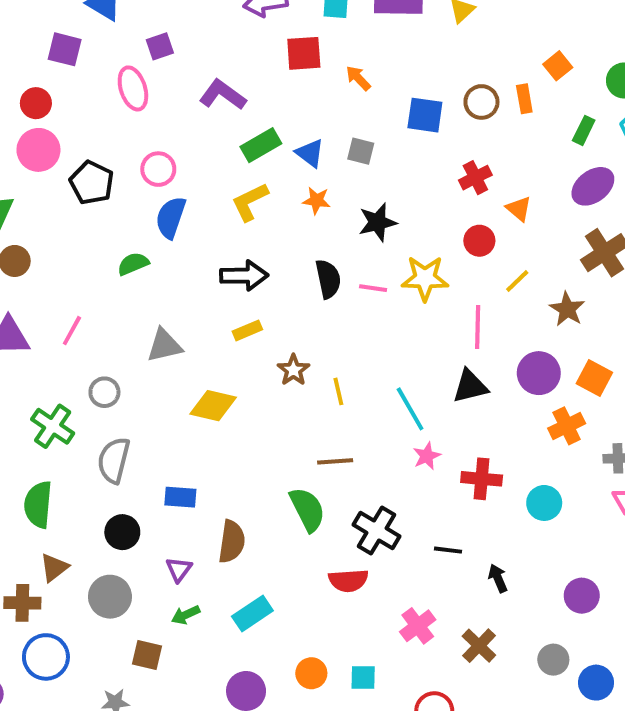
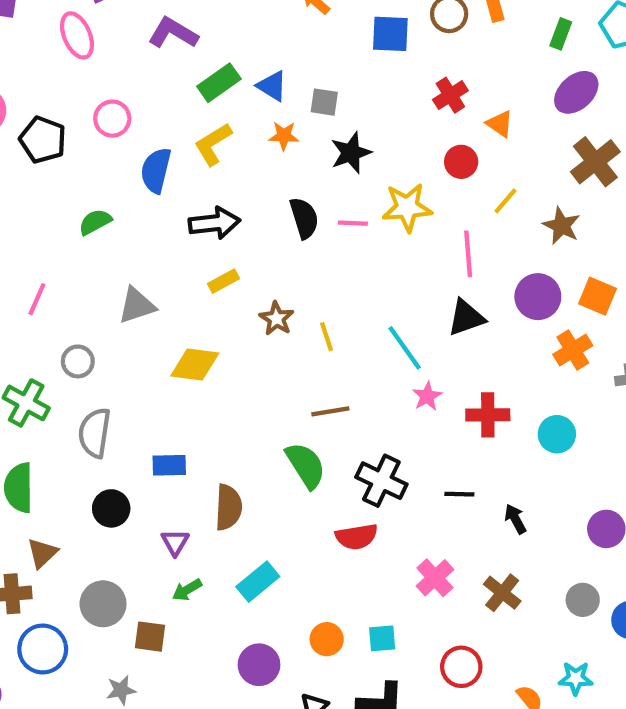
gray square: (361, 151) -> (324, 102), moved
blue semicircle: (171, 217) -> (156, 170), moved
gray circle: (110, 597) -> (103, 604), moved

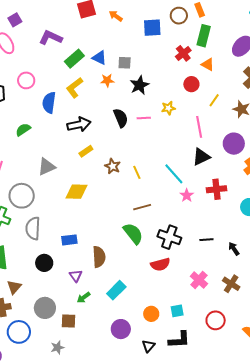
green rectangle: (561, 34) -> (204, 36), moved, size x1.5
yellow star: (407, 207) -> (168, 108), size x0.6
gray circle: (78, 361) -> (22, 196), size x1.6
red cross: (488, 415) -> (217, 189), moved

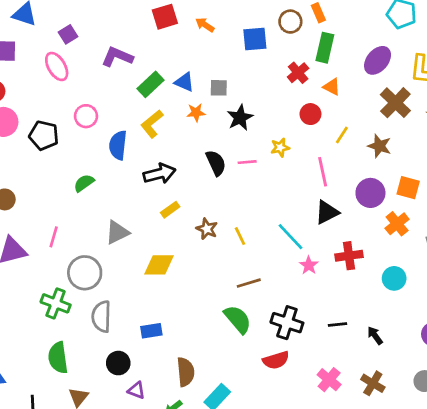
brown semicircle: (99, 257) -> (186, 372), moved
purple triangle: (76, 276) -> (136, 390), moved, turned -32

